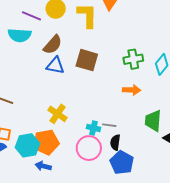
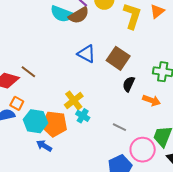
brown semicircle: (53, 45) -> (79, 15), moved
cyan cross: (93, 128) -> (83, 116), moved
black semicircle: (115, 142) -> (129, 84), moved
pink circle: (89, 148) -> (143, 150), moved

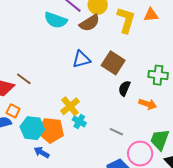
orange triangle: (157, 11) -> (151, 15), turned 35
brown semicircle: (79, 15) -> (90, 23), moved
blue triangle: (86, 54) -> (81, 59), turned -42

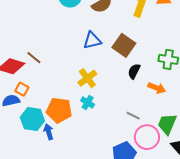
yellow cross: (70, 106) -> (87, 78), moved
cyan hexagon: (32, 128) -> (32, 119), moved
gray line: (116, 132) -> (133, 116), moved
blue arrow: (42, 152) -> (49, 132), turned 42

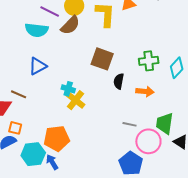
blue triangle: (92, 40) -> (38, 66), moved
cyan cross: (88, 102) -> (68, 89), moved

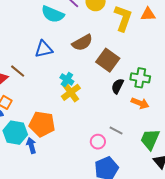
brown semicircle: (70, 25) -> (82, 43), moved
green cross: (149, 61) -> (140, 78), moved
pink circle: (148, 141) -> (98, 142), moved, size x0.6

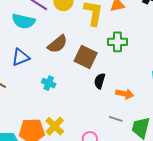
green cross: (140, 78) -> (117, 42), moved
yellow cross: (71, 92) -> (55, 126), moved
gray line: (116, 131) -> (116, 119), moved

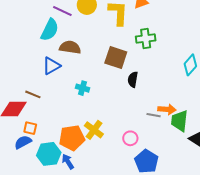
cyan semicircle: (23, 21) -> (50, 30), turned -70
brown semicircle: (57, 44) -> (70, 47), moved, turned -125
orange arrow: (125, 94) -> (167, 109), moved

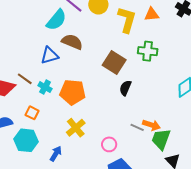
cyan cross: (82, 88) -> (45, 87), moved
orange square: (30, 128) -> (32, 113), moved
orange pentagon: (72, 138) -> (73, 92), moved
blue arrow: (68, 162) -> (56, 154), moved, turned 49

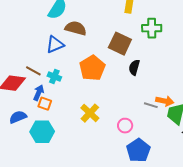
orange pentagon: (73, 92) -> (92, 68), moved, turned -30
blue arrow: (56, 154) -> (39, 93), moved

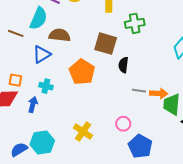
brown line: (33, 71) -> (16, 33), moved
orange square: (45, 104) -> (15, 80), moved
gray line: (151, 105) -> (139, 91), moved
yellow cross: (90, 113) -> (83, 132), moved
blue semicircle: (18, 117) -> (19, 149), moved

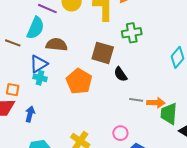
black semicircle: (123, 65) -> (121, 74), turned -42
cyan cross: (46, 86) -> (40, 78), moved

